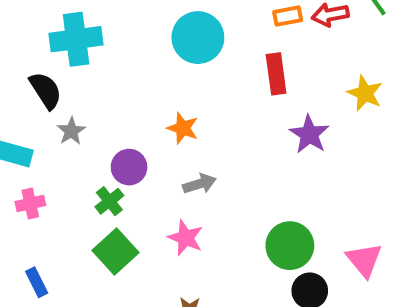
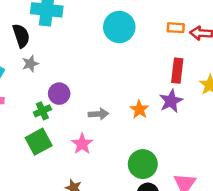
red rectangle: (276, 74) -> (177, 71), moved
orange star: (183, 128) -> (139, 110), moved

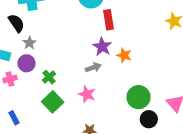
red rectangle: (177, 71) -> (109, 20), moved
purple circle: (59, 94) -> (27, 63), moved
purple star: (171, 101) -> (102, 47), moved

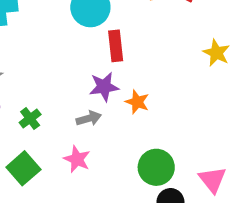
purple star: (102, 47) -> (104, 87), turned 30
green cross: (49, 77) -> (30, 119), moved

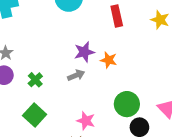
red rectangle: (116, 46) -> (117, 16), moved
pink star: (77, 159) -> (86, 121), moved

